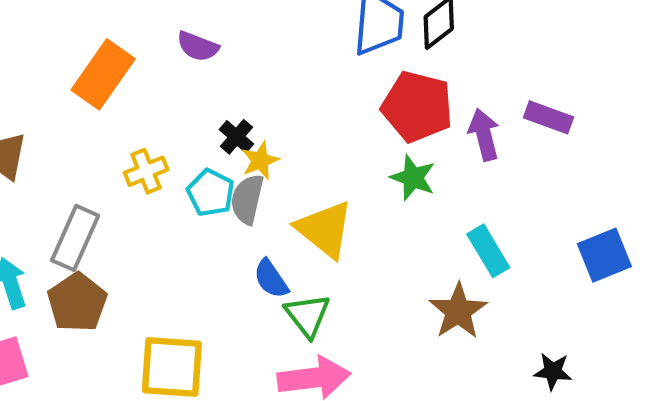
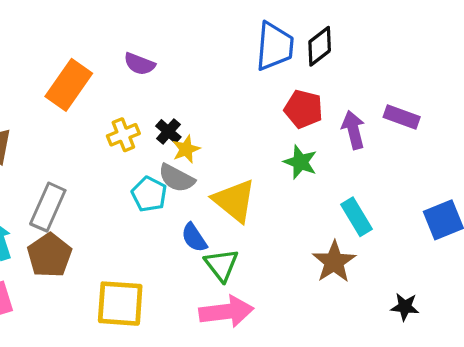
red pentagon: (417, 107) -> (304, 109), size x0.7
yellow cross: (146, 171) -> (123, 135), moved
cyan pentagon: (211, 193) -> (149, 194), moved
gray semicircle: (247, 199) -> (176, 178), turned -75

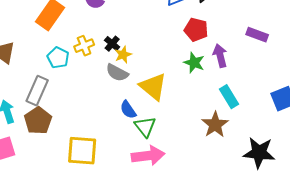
purple arrow: (353, 130) -> (220, 56), moved
cyan pentagon: (149, 194) -> (58, 58), moved
black star: (405, 307) -> (259, 153), size x1.8

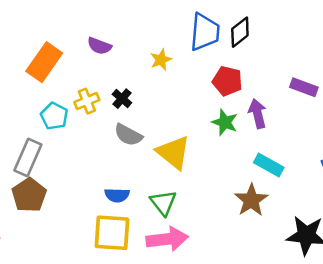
yellow star: (123, 55) -> (161, 60), moved
cyan rectangle: (229, 97) -> (269, 165), turned -30
blue semicircle: (128, 110) -> (117, 195), moved, turned -54
yellow square: (82, 151) -> (112, 233), moved

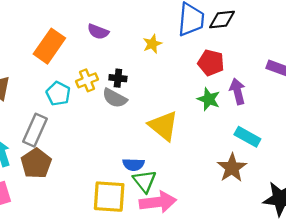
black diamond: (240, 32) -> (222, 20), turned 32
black cross: (122, 99) -> (118, 78), turned -35
gray semicircle: (128, 135) -> (115, 98), moved
blue semicircle: (117, 195) -> (133, 164), moved
green triangle: (163, 203) -> (145, 181), moved

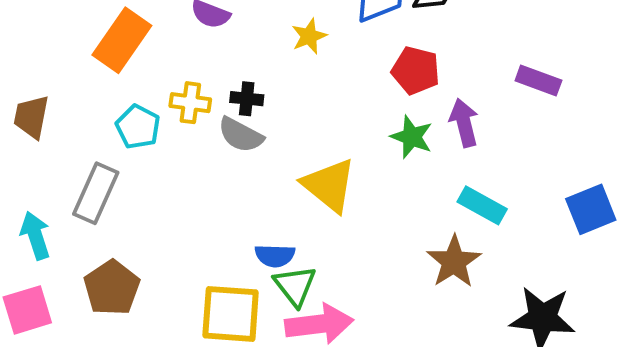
yellow cross: (87, 80) -> (190, 103), turned 30
brown pentagon: (36, 163) -> (112, 288), moved

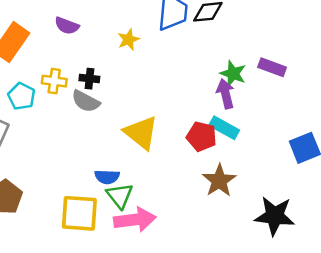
red pentagon: (416, 70) -> (202, 137), moved
green star: (412, 137) -> (233, 74), moved
cyan rectangle: (482, 205) -> (224, 128), moved

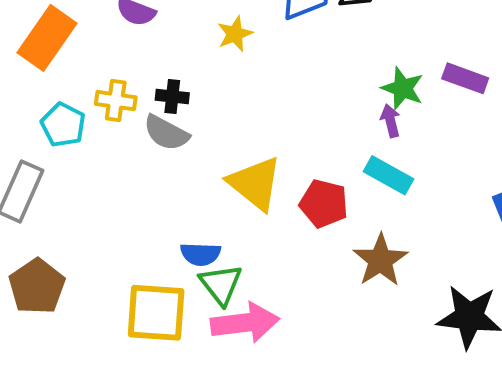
purple arrow: (225, 94) -> (390, 121), size x0.7
red pentagon: (202, 137) -> (324, 204), moved

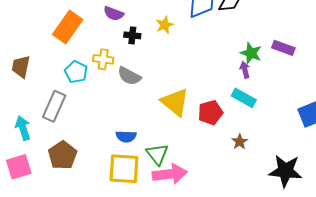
black cross: (172, 97) -> (132, 35), moved
red pentagon: (324, 204) -> (210, 112), turned -30
blue semicircle: (201, 254) -> (126, 136), moved
brown star: (380, 260) -> (240, 142), size x0.6

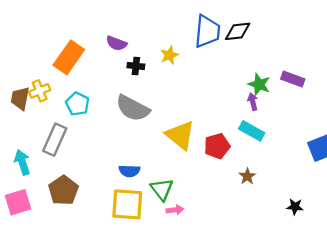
yellow cross: (103, 59) -> (40, 91), moved, turned -30
gray semicircle: (129, 76) -> (133, 108), size x1.4
black star: (285, 171) -> (295, 207), size x0.5
pink arrow: (170, 174) -> (175, 210), size x0.5

